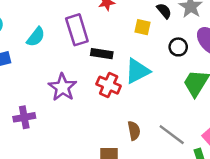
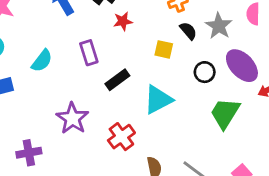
purple rectangle: (77, 30) -> (89, 53), size x0.7
black rectangle: (102, 54) -> (117, 80), turned -45
red cross: (109, 85) -> (121, 137), moved, turned 30

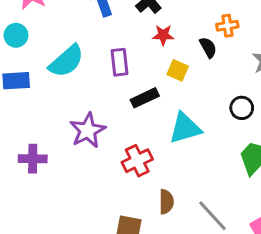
black semicircle: (188, 31) -> (208, 47), moved
yellow square: (164, 49) -> (178, 70), moved
cyan semicircle: (42, 61) -> (66, 61), size x1.4

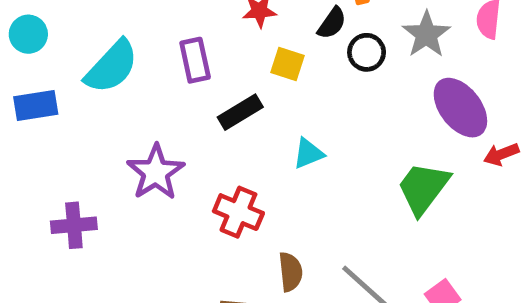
black semicircle: (208, 47) -> (332, 23), turned 70
black circle: (242, 108) -> (367, 52), moved
cyan triangle: (185, 128) -> (308, 153), size x0.6
red cross: (137, 161) -> (238, 212), turned -36

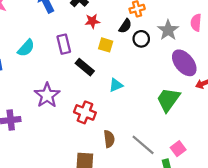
cyan semicircle: (112, 67) -> (26, 48), size x0.7
black rectangle: (240, 112) -> (85, 67), turned 72

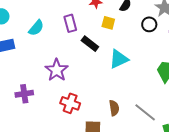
black circle: (141, 39) -> (149, 24), moved
cyan triangle: (116, 85) -> (119, 59), size x1.5
red cross: (85, 112) -> (70, 103), moved

